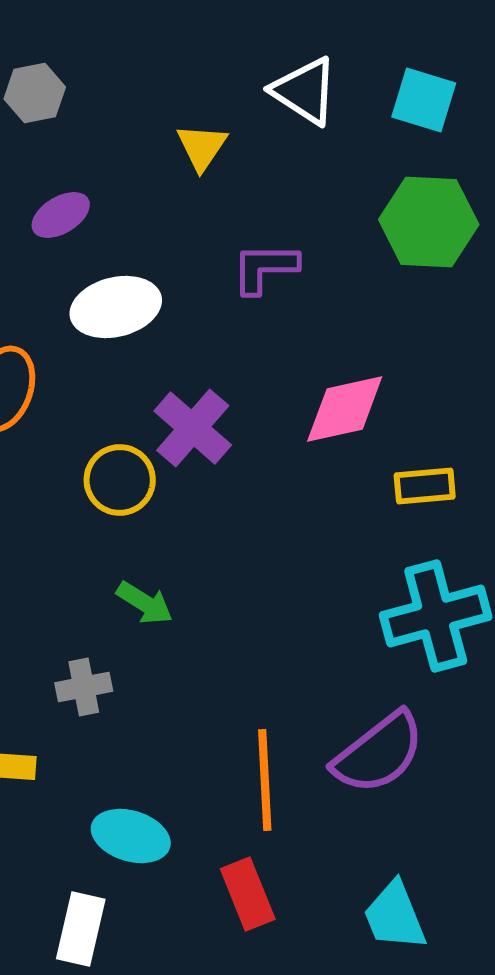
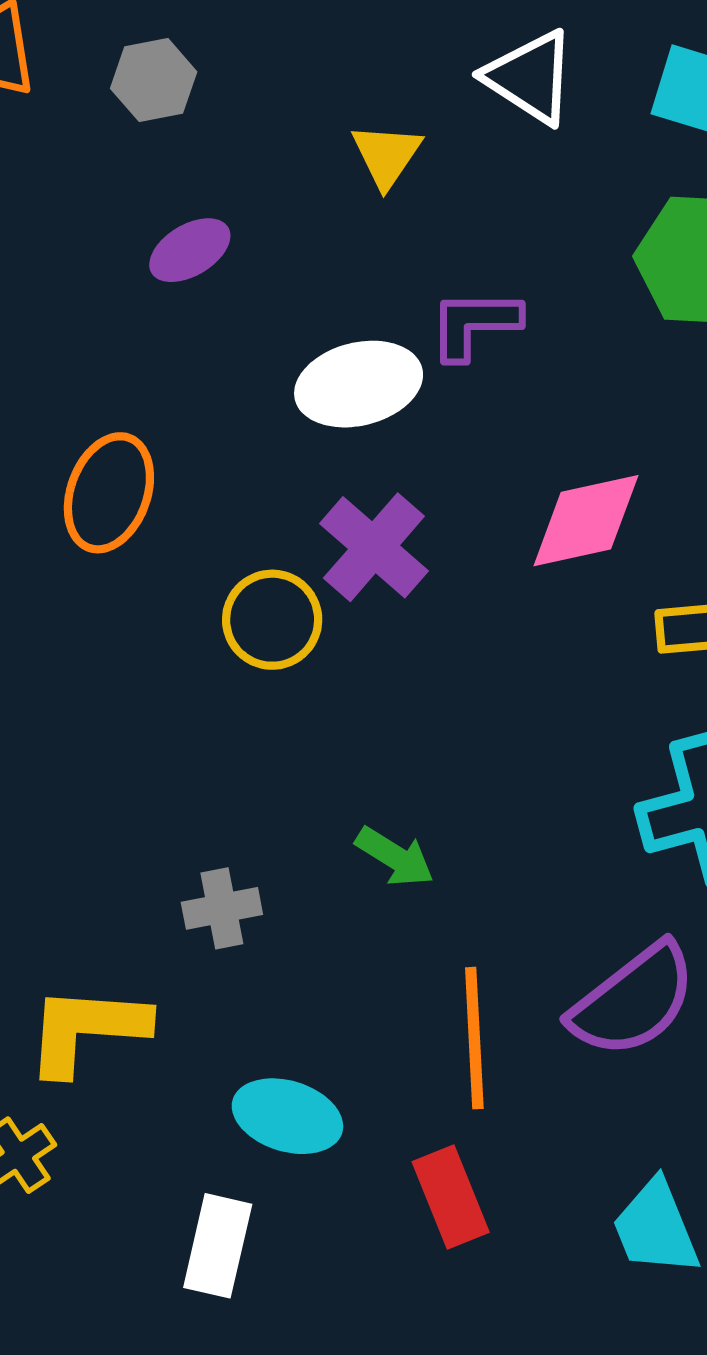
white ellipse: (116, 307) -> (359, 384), moved
green arrow: (145, 603) -> (395, 857), moved

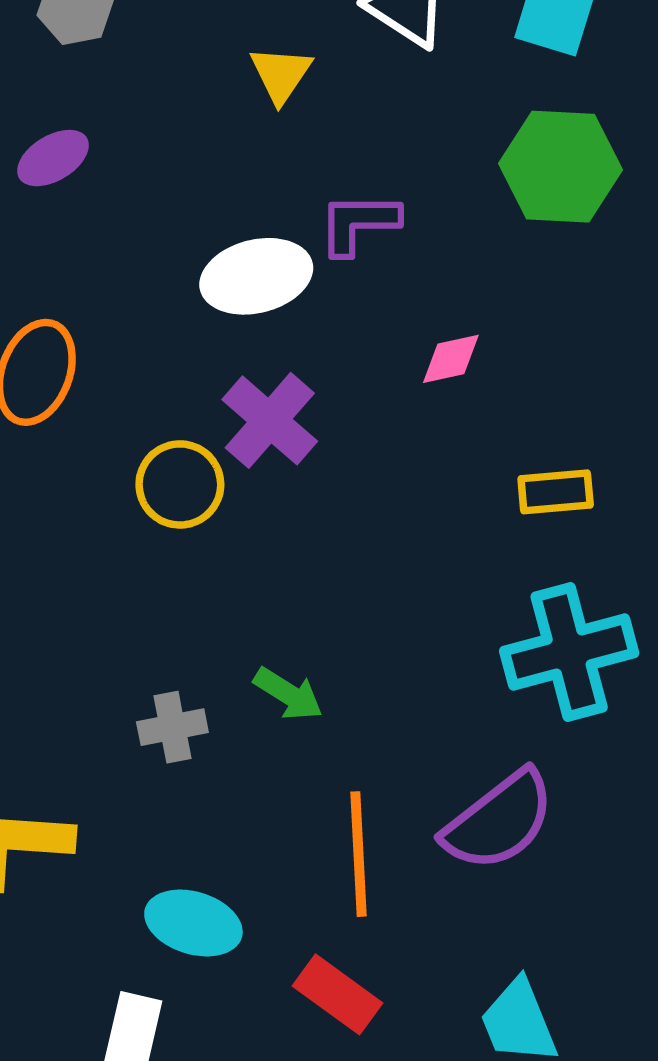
purple ellipse: (190, 250) -> (53, 158), moved
pink diamond: (586, 521) -> (451, 359), moved, size x0.6
gray cross: (222, 908) -> (172, 727), moved
red rectangle: (451, 1197) -> (338, 994), turned -32

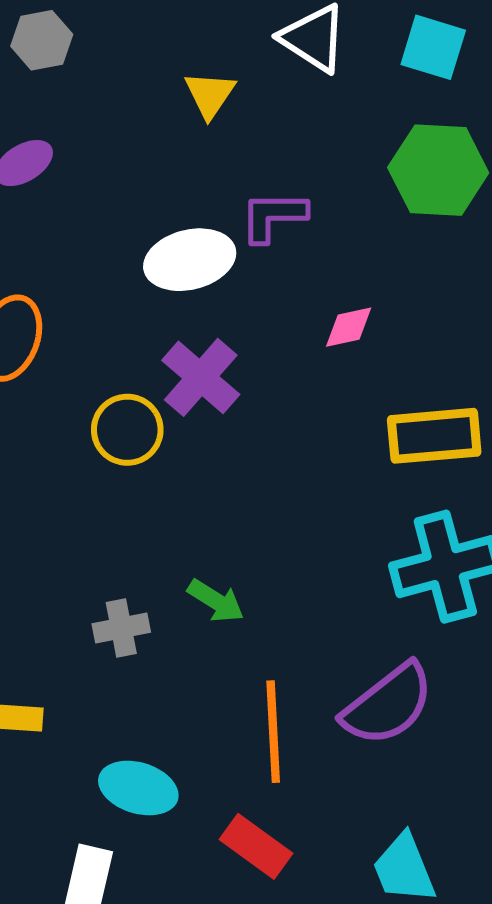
yellow rectangle: (556, 492) -> (434, 436), size x1.5

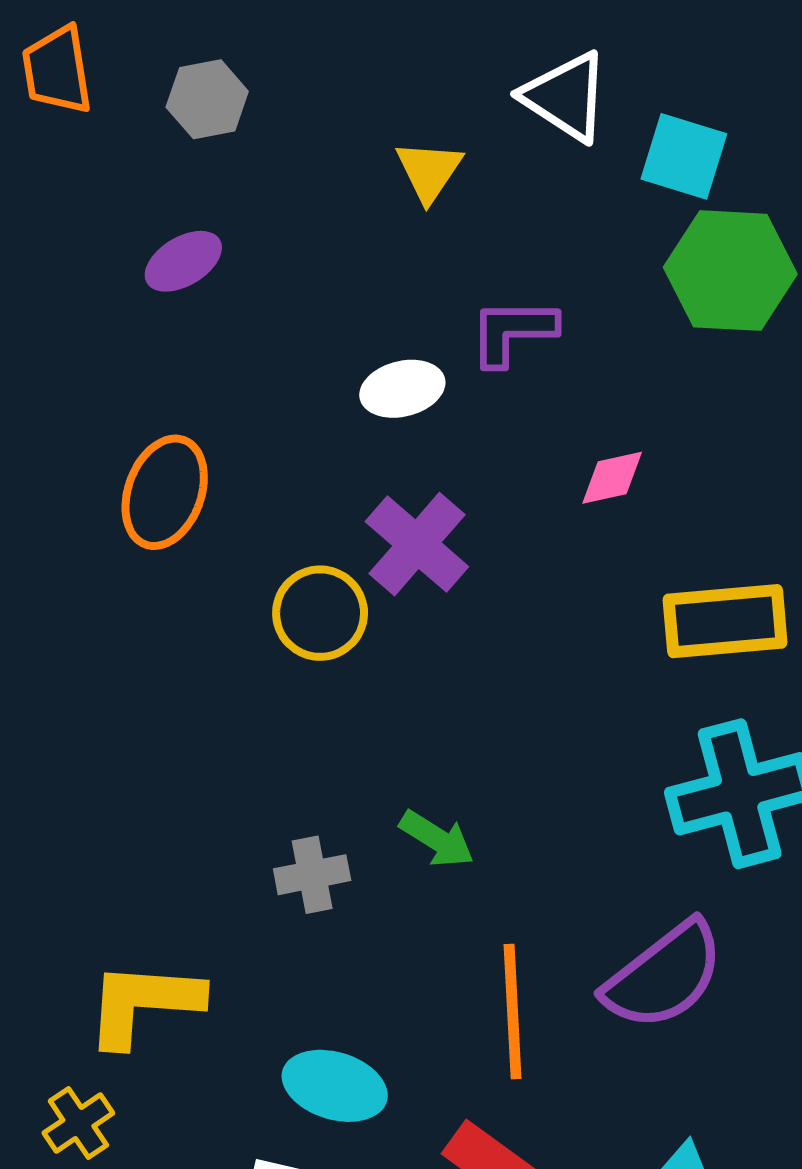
cyan square: (433, 47) -> (684, 156), moved
white ellipse: (190, 260) -> (402, 389), size x0.7

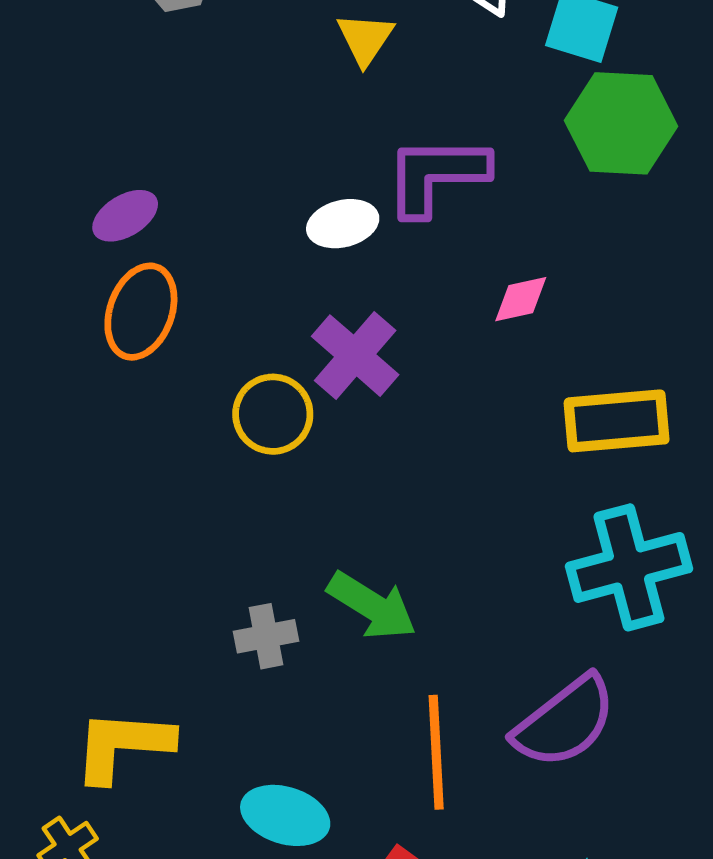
purple ellipse: (183, 261) -> (125, 216), moved
purple L-shape: (513, 332) -> (436, 175), size x1.4
green arrow: (437, 839) -> (372, 606), size x1.4

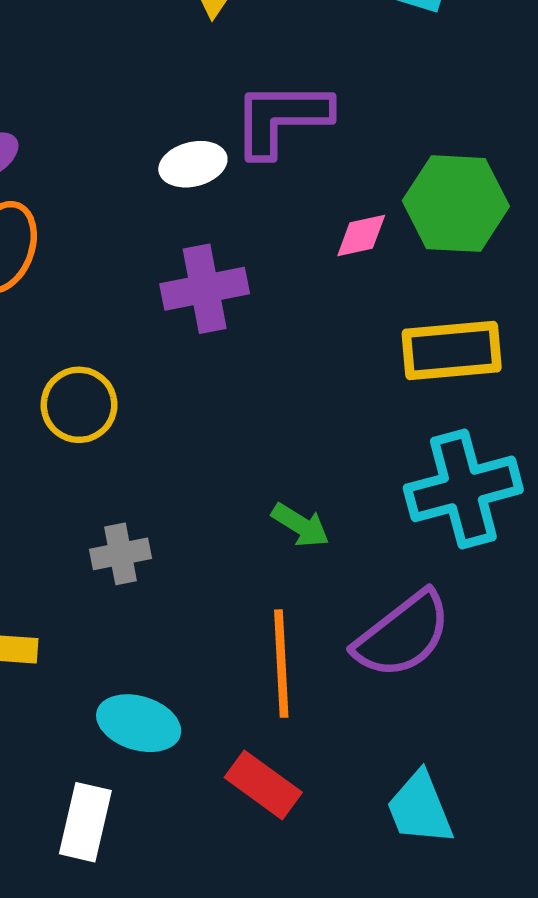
green hexagon: (621, 123) -> (456, 204), moved
purple cross: (355, 356) -> (205, 289), turned 38
yellow circle: (273, 414) -> (79, 405), moved
green arrow: (372, 606) -> (300, 525), moved, size x0.7

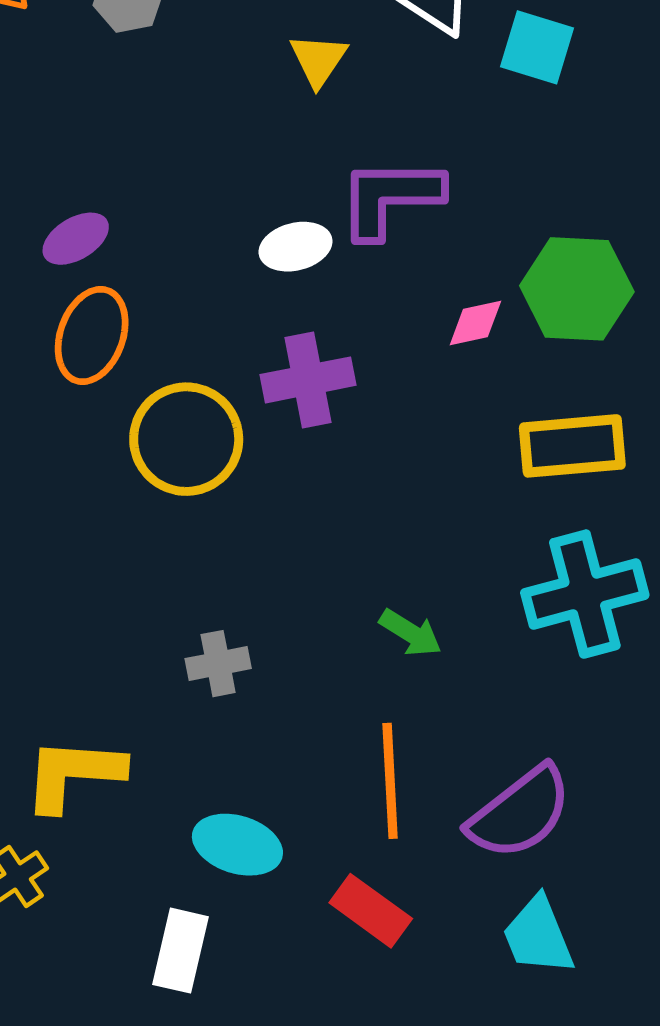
yellow circle: (79, 405) -> (186, 439), moved, size x1.4
purple semicircle: (403, 635) -> (520, 813), moved

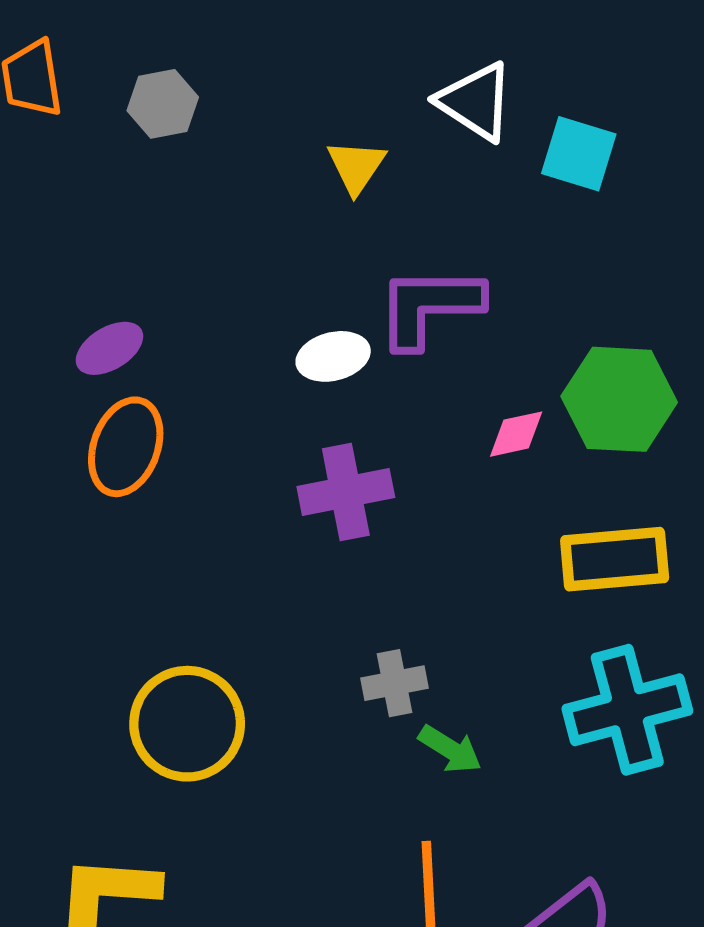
yellow circle: (186, 439) -> (187, 724), moved
gray cross: (218, 664) -> (394, 683), moved

